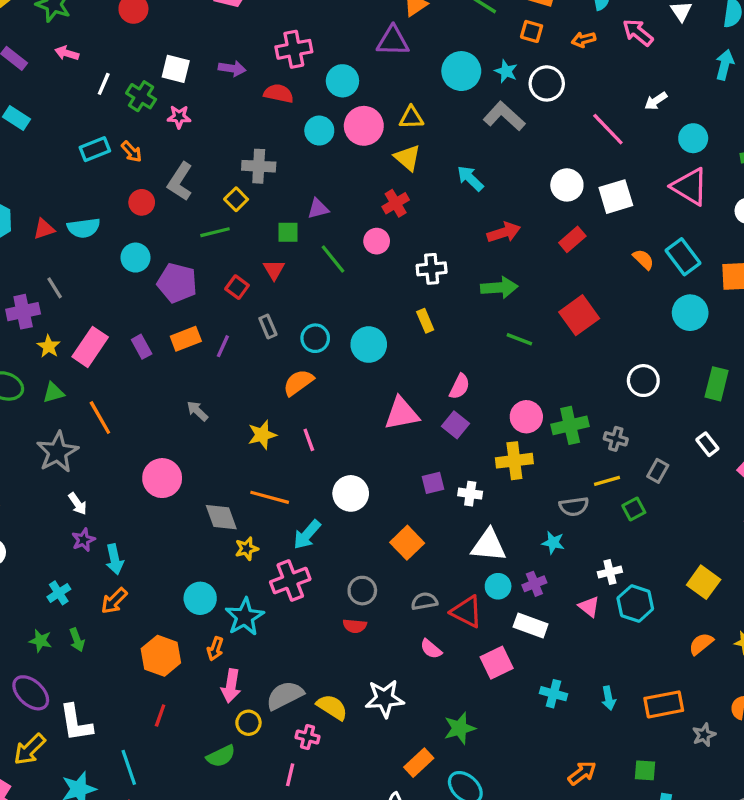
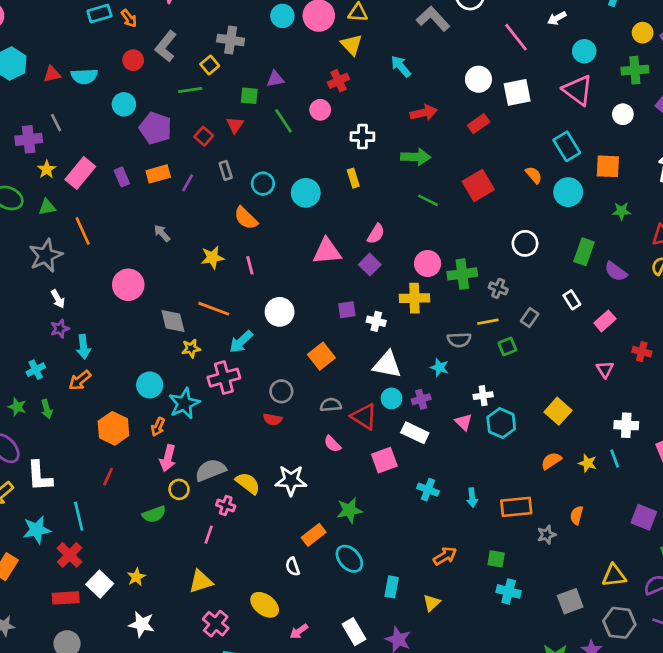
orange semicircle: (643, 259) -> (534, 175), moved
orange semicircle: (298, 383) -> (246, 218), turned -105

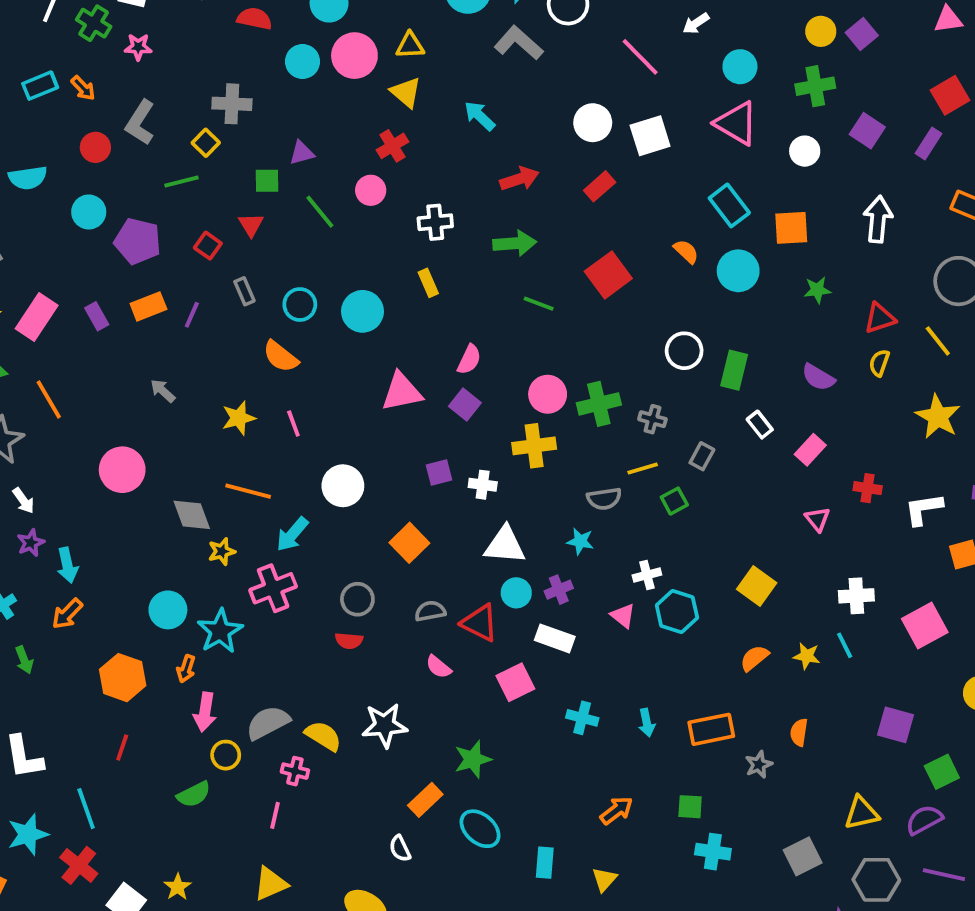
green rectangle: (584, 252) -> (734, 370), moved

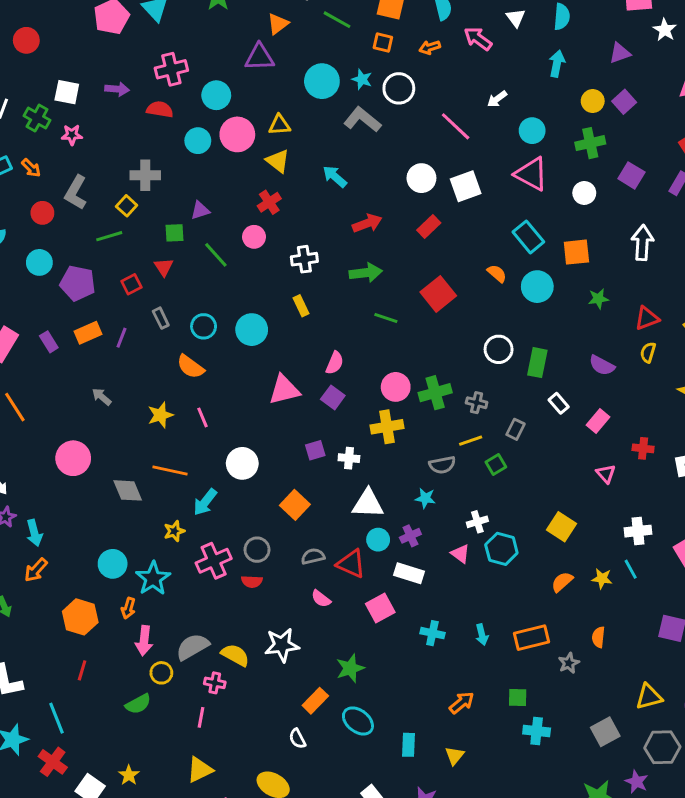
red square: (208, 246) -> (131, 284), turned 30
yellow star: (222, 551) -> (174, 531), moved
pink cross: (273, 588) -> (214, 561), moved

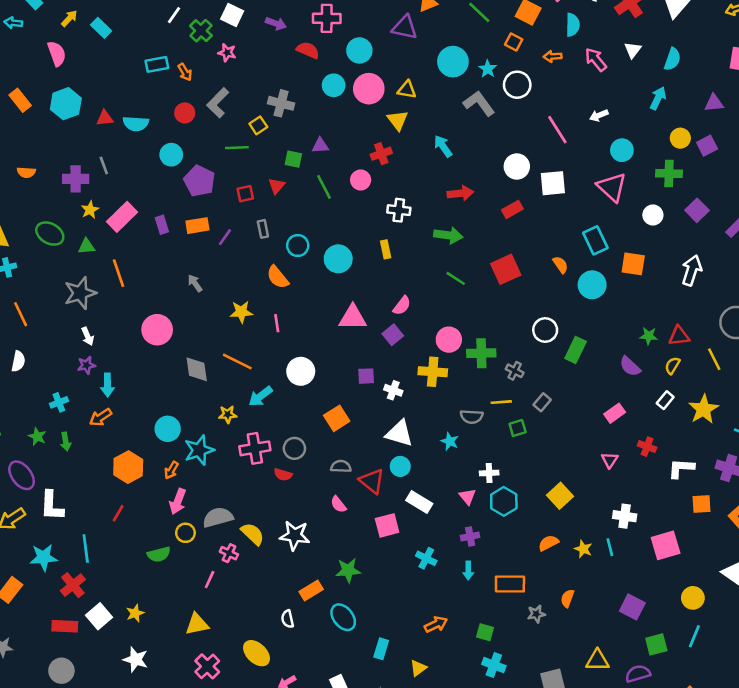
green star: (598, 299) -> (649, 336), moved
white rectangle: (559, 403) -> (665, 400), moved, turned 66
purple cross: (410, 536) -> (470, 536), moved

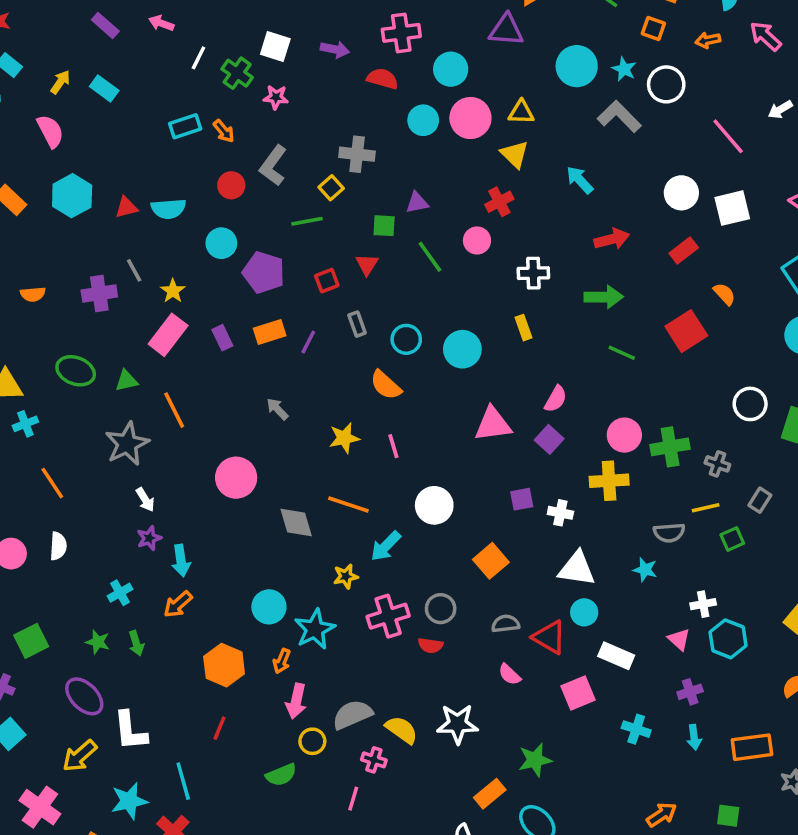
yellow star: (90, 210) -> (173, 291), moved
orange semicircle: (560, 265) -> (724, 294), moved

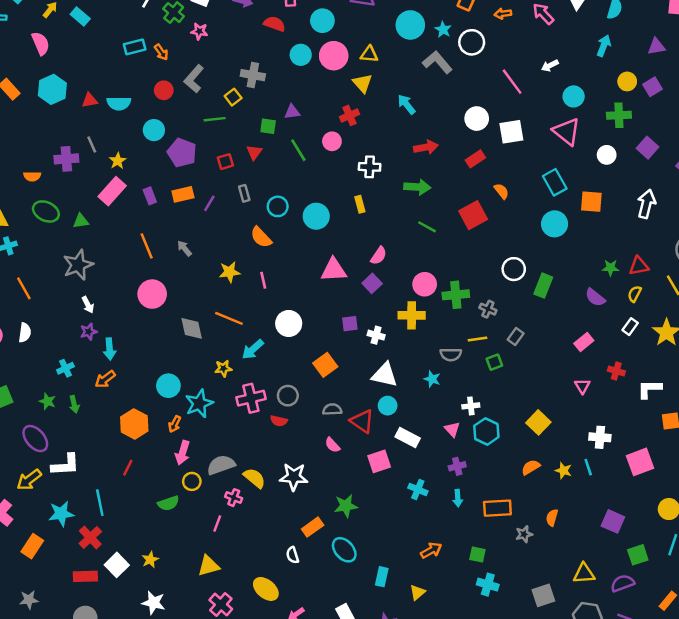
orange semicircle: (33, 294) -> (32, 176), moved
orange line: (174, 410) -> (147, 246), moved
white L-shape: (130, 731) -> (65, 465), turned -92

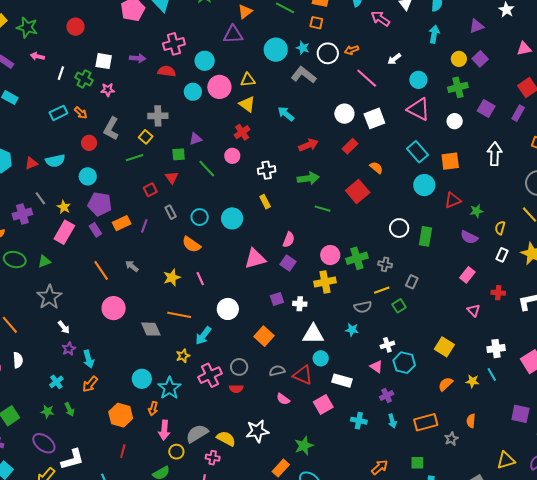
orange arrow: (503, 14) -> (352, 50), moved
purple pentagon: (182, 153) -> (100, 204), moved
red triangle: (639, 266) -> (453, 200), moved

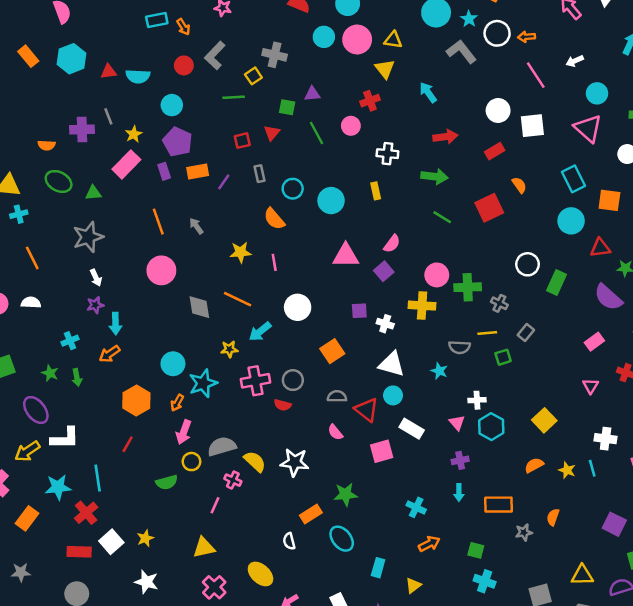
purple semicircle: (469, 237) -> (608, 297), size x1.4
white semicircle: (18, 360) -> (31, 303), turned -98
cyan cross: (359, 421) -> (416, 507), moved

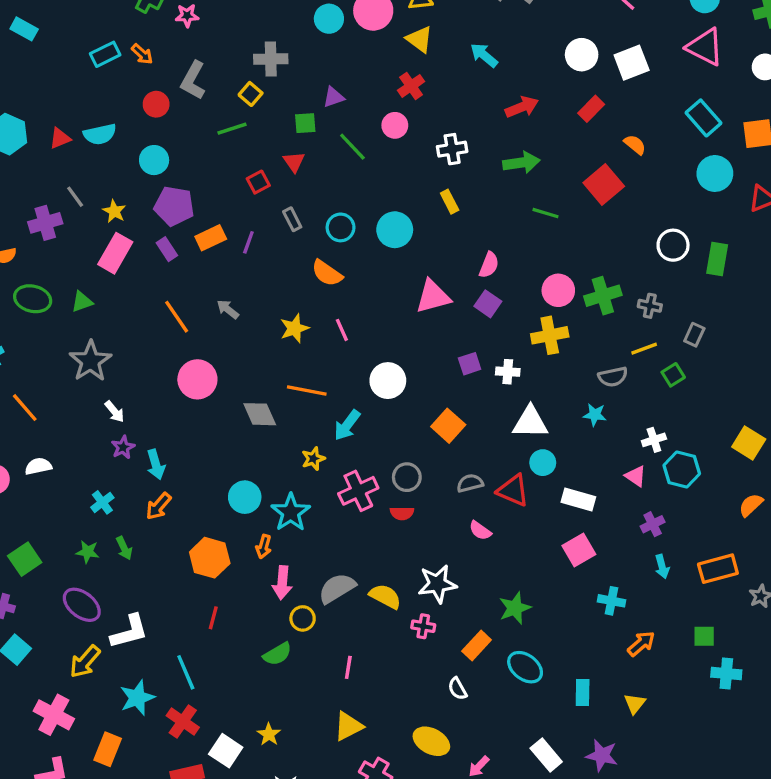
pink square: (382, 451) -> (579, 550), moved
pink cross: (233, 480) -> (423, 626), moved

